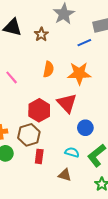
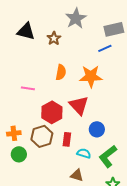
blue line: (84, 43) -> (105, 48), moved
pink line: (12, 77) -> (28, 88), moved, turned -40
red rectangle: (39, 156) -> (67, 139), moved

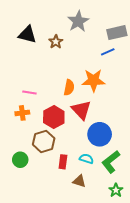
orange semicircle: (61, 72) -> (69, 88), moved
blue circle: (97, 129) -> (100, 134), size x1.5
orange cross: (14, 133) -> (22, 113), moved
red rectangle: (67, 139) -> (63, 162), moved

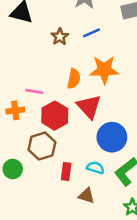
brown star: (56, 42) -> (60, 37), moved
blue line: (108, 52) -> (92, 33), moved
pink line: (29, 93) -> (34, 91), moved

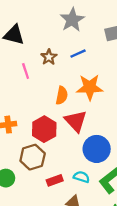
pink line: (34, 91) -> (26, 71), moved, turned 63
red rectangle: (66, 172) -> (55, 180), turned 63

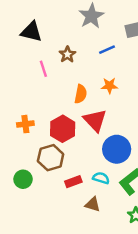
blue line: (78, 54) -> (107, 50), moved
orange star: (90, 87) -> (109, 86), size x0.6

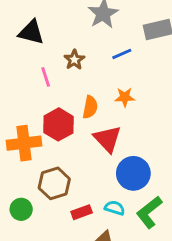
orange cross: (25, 124) -> (24, 143), size x1.6
red hexagon: (63, 129) -> (59, 124), moved

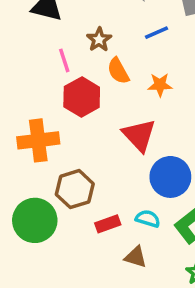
orange semicircle: (90, 107) -> (118, 71), moved, turned 140
red hexagon: (59, 124) -> (82, 97), moved
green circle: (21, 209) -> (35, 220), size x1.6

